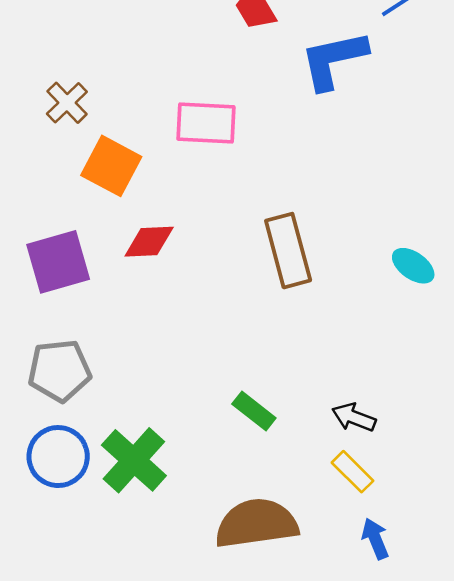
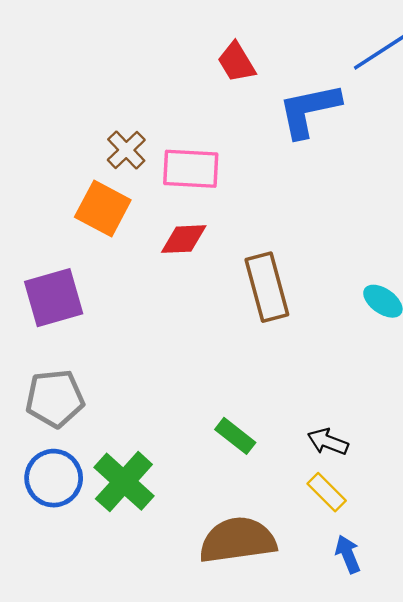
brown cross: (67, 103) -> (126, 150), moved
red diamond: (149, 242) -> (184, 239), moved

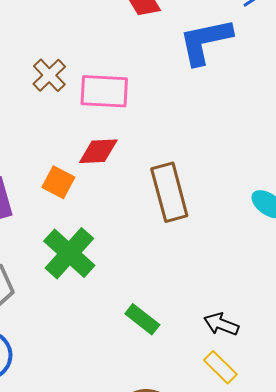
orange square: (103, 209) -> (58, 182), moved, size x0.7
green cross: (124, 482) -> (69, 253), moved

